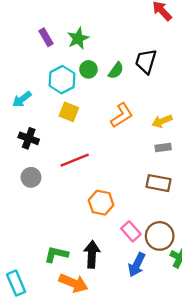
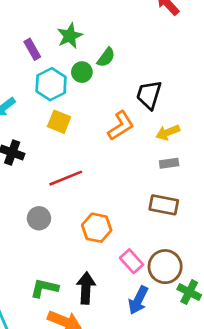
purple rectangle: (46, 37) -> (32, 49), moved
black trapezoid: (146, 61) -> (149, 95), moved
green semicircle: (116, 71) -> (106, 57), moved
gray circle: (31, 177) -> (39, 218), moved

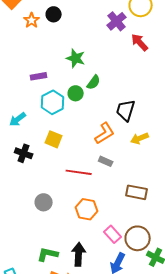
green star: (70, 36) -> (76, 58), moved, turned -30
purple rectangle: (32, 49) -> (39, 76), turned -70
yellow square: (59, 122) -> (54, 139), moved
gray rectangle: (169, 163) -> (106, 161), moved, turned 32
red line: (66, 178) -> (79, 172), moved, turned 30

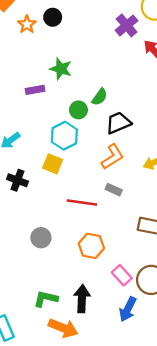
green star: (76, 58) -> (61, 69), moved
cyan hexagon: (53, 102) -> (64, 136), moved
black trapezoid: (126, 110) -> (118, 123), moved, turned 50

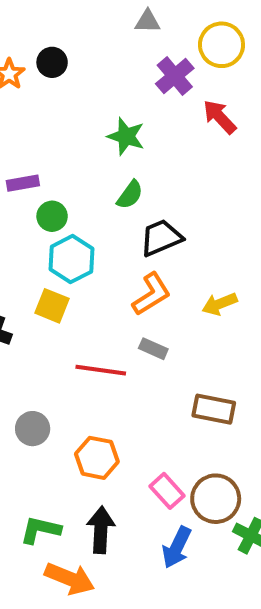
green star: (61, 69) -> (126, 136), moved
green circle: (78, 110) -> (52, 216), moved
orange hexagon: (91, 246) -> (97, 458), moved

